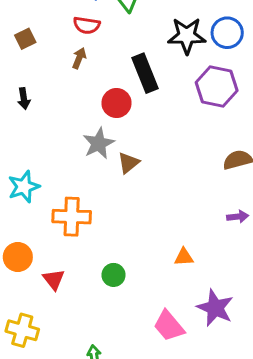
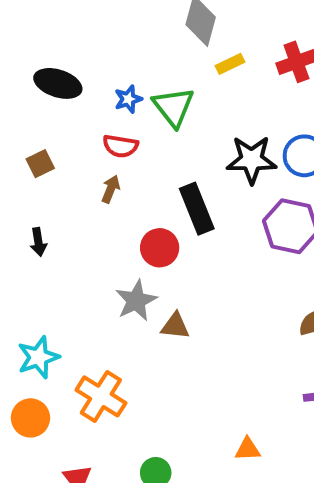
brown triangle: (128, 163) -> (175, 326), turned 45
orange cross: (72, 217) -> (101, 396), turned 30
orange circle: (18, 257) -> (30, 418), moved

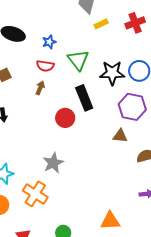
green triangle: (173, 107) -> (78, 60), moved
gray star: (136, 301) -> (53, 163), moved
brown triangle: (175, 326) -> (120, 136), moved
orange triangle: (248, 449) -> (110, 221), size x1.5

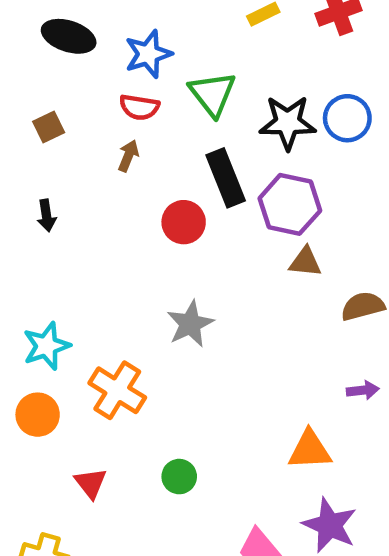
blue star: (49, 42) -> (148, 54), size x1.5
purple hexagon: (132, 107) -> (290, 204), moved
gray star: (53, 163) -> (190, 324), moved
orange triangle: (110, 221) -> (310, 450), moved

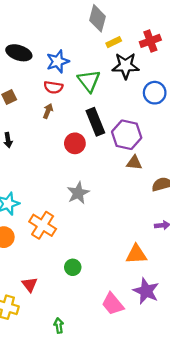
black star: (288, 123) -> (126, 66), moved
red triangle: (91, 483) -> (30, 285), moved

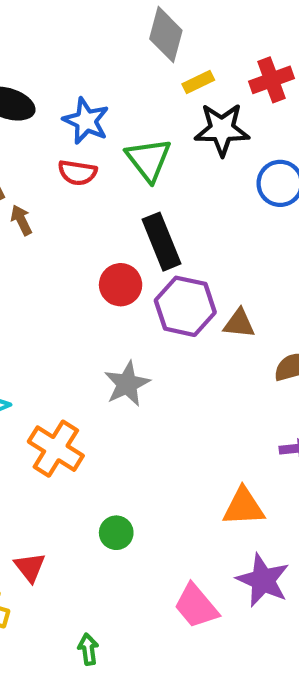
blue star: (58, 61) -> (86, 121), turned -30
brown arrow: (48, 111) -> (21, 220), moved, turned -48
purple hexagon: (127, 135) -> (185, 306), moved

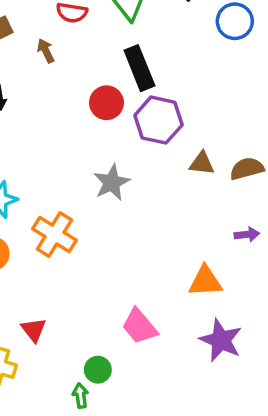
brown arrow: (21, 220) -> (46, 51), moved
brown triangle: (239, 324) -> (202, 163), moved
green circle: (116, 533) -> (98, 370), moved
pink trapezoid: (196, 606) -> (139, 326), moved

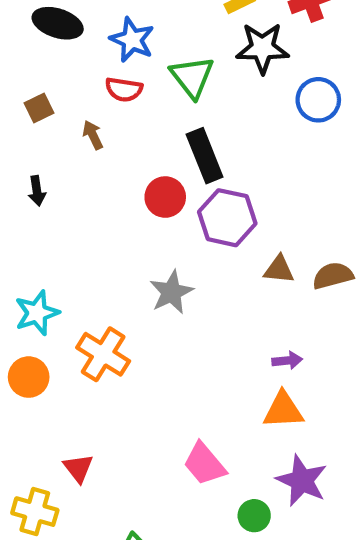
purple arrow: (247, 234) -> (287, 360), moved
green circle: (98, 370) -> (254, 516), moved

